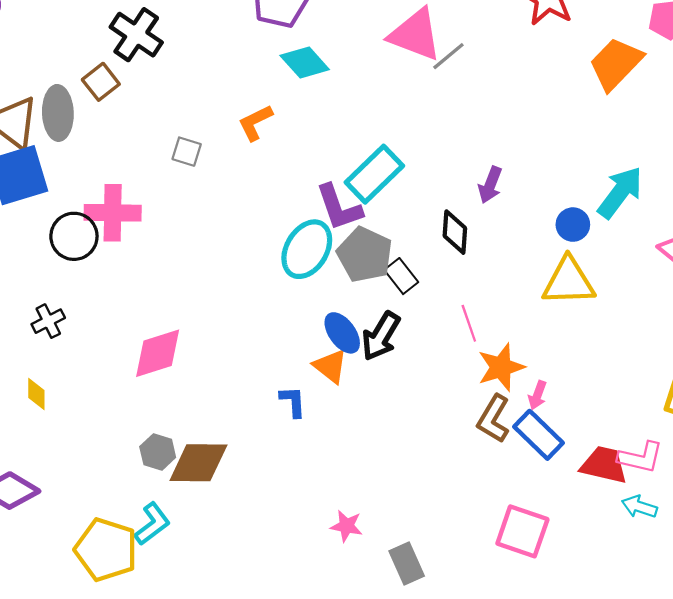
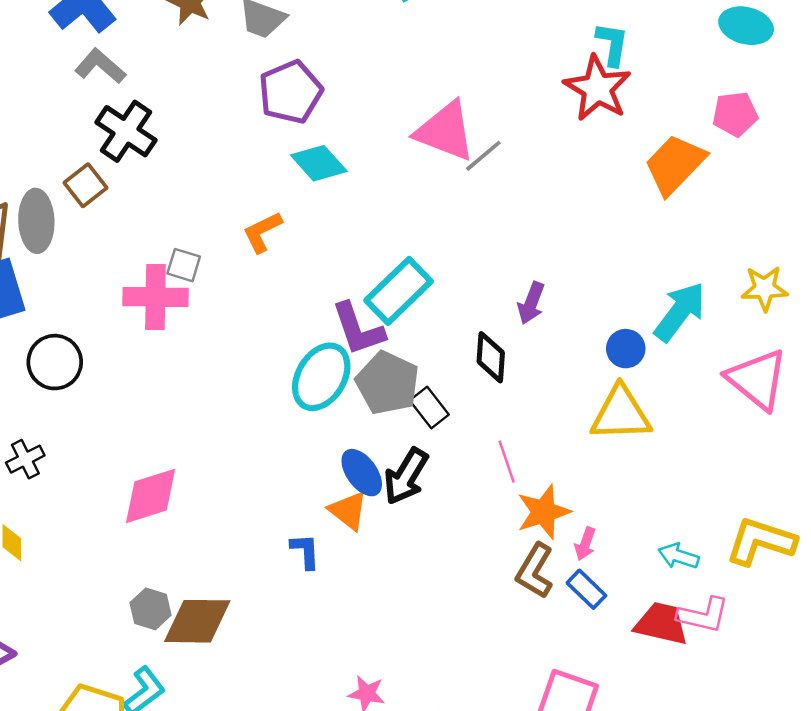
pink cross: (113, 213) -> (155, 297), moved
blue rectangle: (539, 435) -> (586, 589), size x0.7
cyan arrow: (639, 507) -> (679, 556), moved

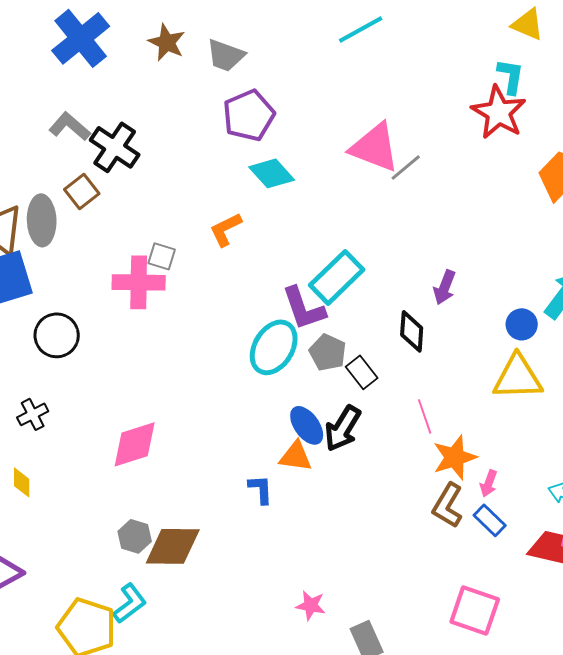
gray L-shape: (100, 66) -> (70, 126), moved
gray pentagon: (388, 383) -> (328, 352), size x0.7
orange triangle: (348, 511) -> (296, 456), turned -30

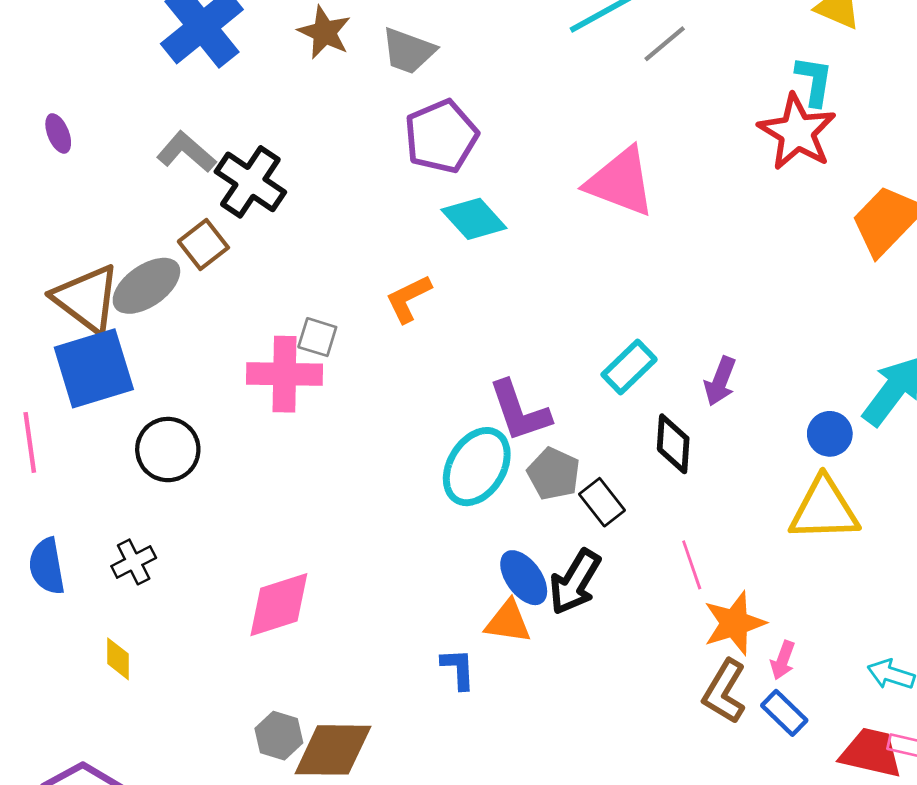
gray line: (406, 167) -> (665, 44), moved
gray ellipse: (42, 220) -> (146, 286), turned 57
cyan rectangle: (337, 277) -> (629, 367), moved, size x0.7

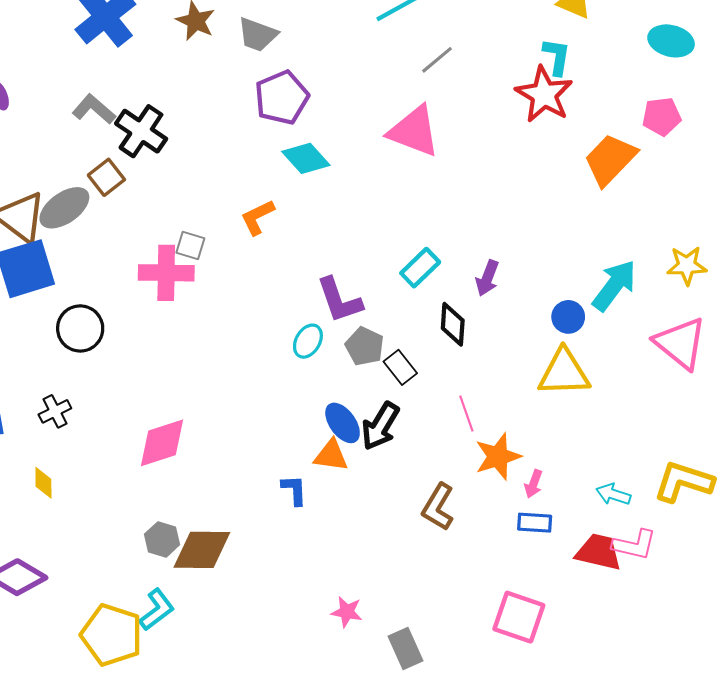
gray line: (665, 44) -> (437, 60), moved
cyan ellipse: (477, 467) -> (308, 341), size x0.6
brown L-shape: (724, 692) -> (438, 507), moved
blue rectangle: (784, 713) -> (535, 523), turned -40

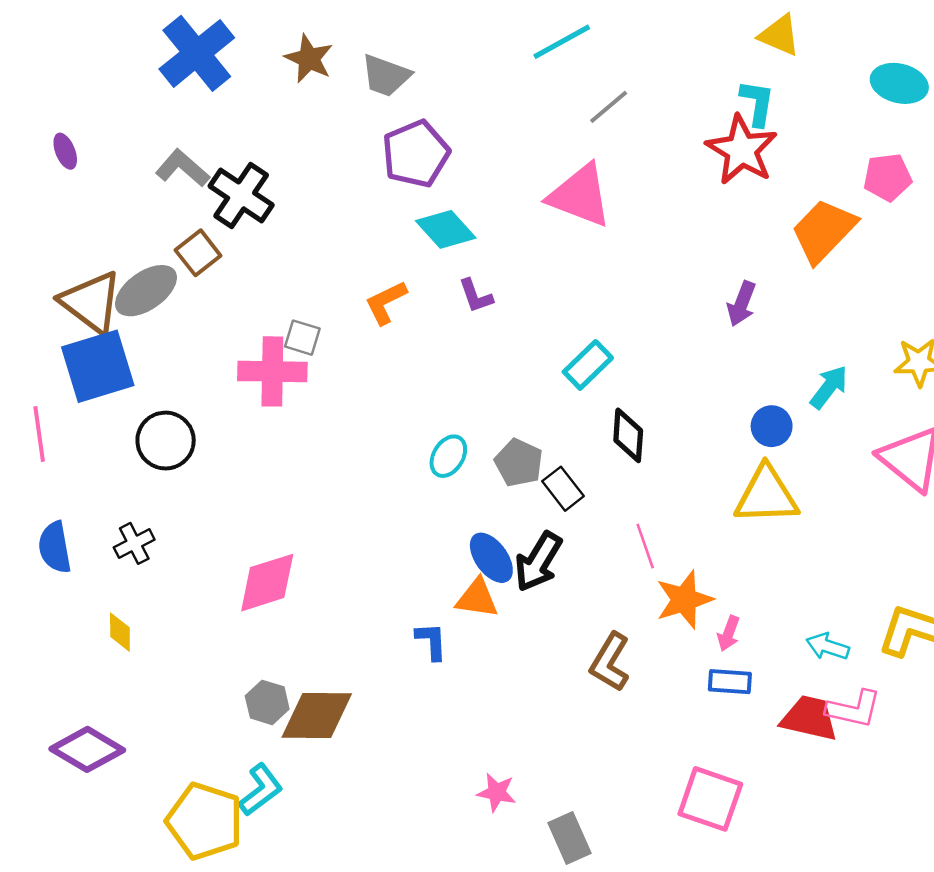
purple arrow: (487, 278) -> (742, 304), moved
cyan arrow: (614, 285) -> (829, 387), size x0.7
purple L-shape: (339, 300) -> (476, 296), moved, size x0.6

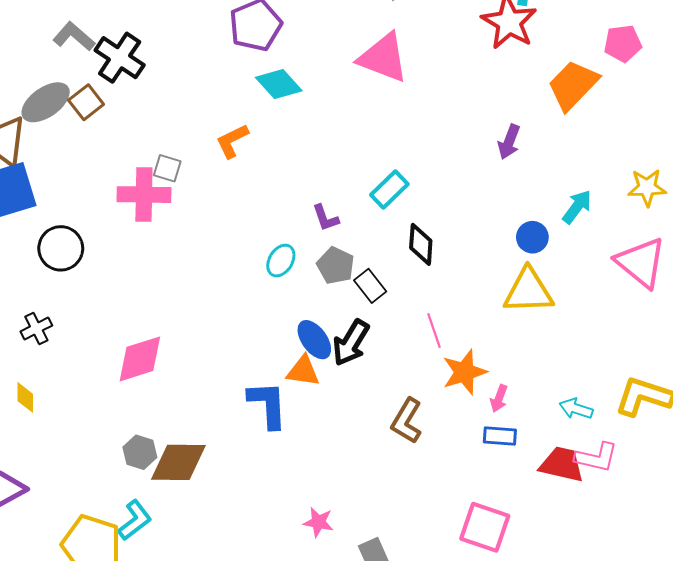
gray ellipse: (146, 291) -> (46, 102), moved
purple L-shape: (476, 296) -> (325, 218), moved
blue L-shape: (431, 641) -> (268, 405), size x1.6

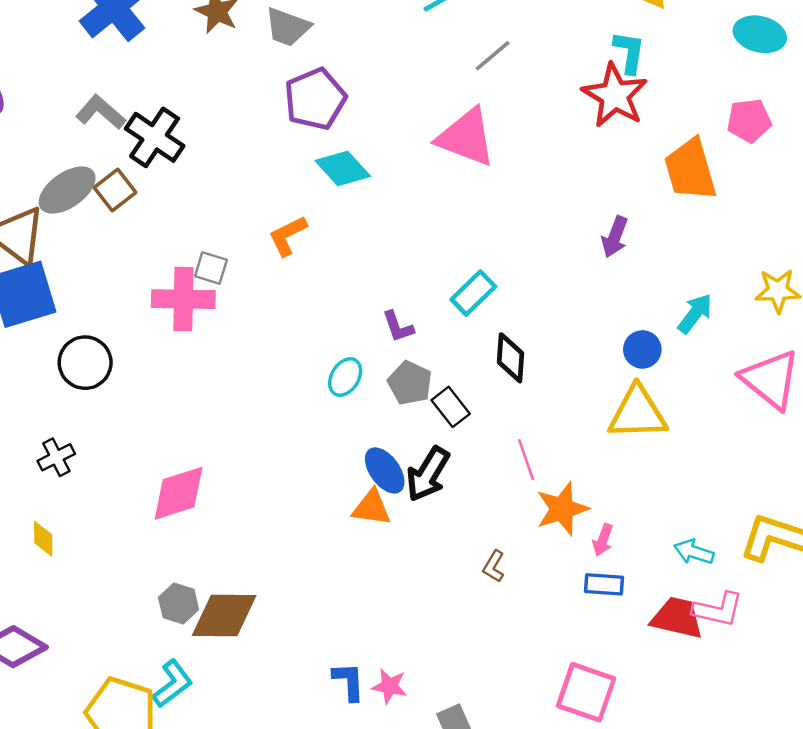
orange trapezoid: (573, 85) -> (690, 170), turned -60
blue L-shape: (268, 405) -> (349, 681), moved, size x0.7
brown L-shape: (407, 421) -> (494, 566), size x0.6

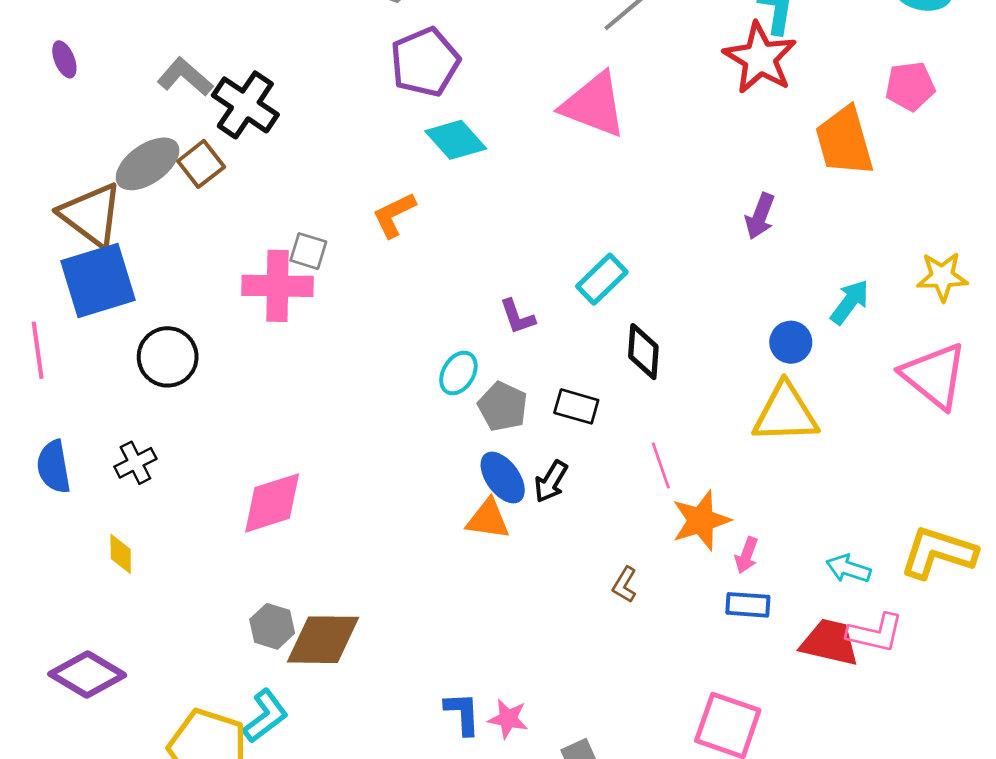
gray pentagon: (410, 383) -> (503, 406), moved
black rectangle: (451, 407) -> (576, 406), turned -36
black arrow: (428, 474) -> (551, 482), size x0.7

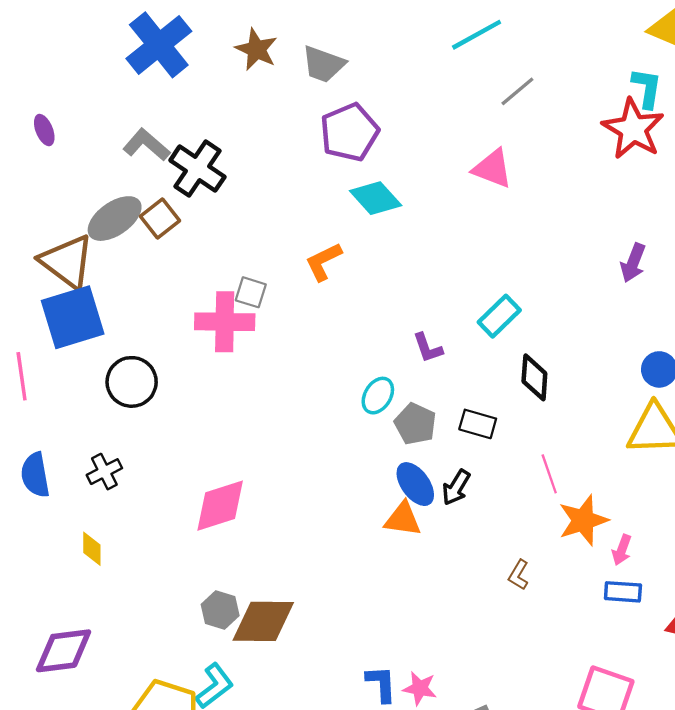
pink triangle: (594, 105) -> (492, 169), size x0.7
purple diamond: (87, 675) -> (64, 651), turned -38

